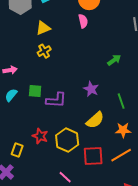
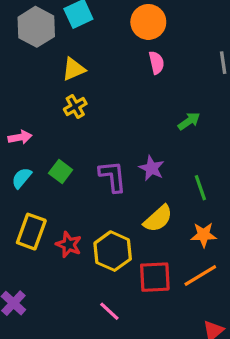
pink semicircle: (83, 21) -> (156, 63), moved
green square: (35, 91) -> (61, 171), turned 32
purple L-shape: (56, 100) -> (113, 176), moved, turned -100
yellow rectangle: (17, 150) -> (31, 232), moved, size x1.5

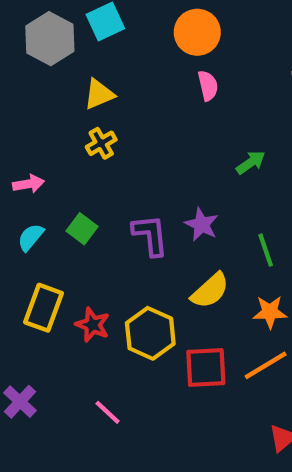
pink line: (109, 311) -> (108, 412), moved

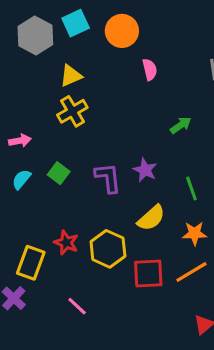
orange circle: (197, 32) -> (122, 31), moved
yellow cross: (101, 143) -> (72, 111), size x1.4
yellow rectangle: (43, 308) -> (31, 263), moved

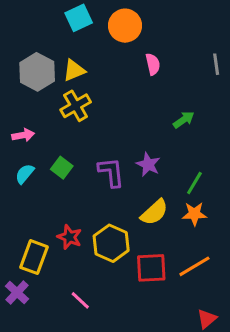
gray hexagon: (35, 36) -> (37, 72), moved
green line: (191, 189) -> (194, 183), turned 50
orange star: (195, 233) -> (194, 214), moved

